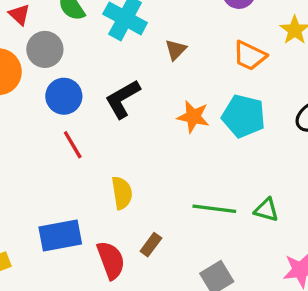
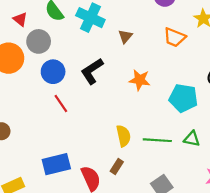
cyan pentagon: (244, 116) -> (183, 98), moved
yellow semicircle: (122, 193) -> (124, 136), moved

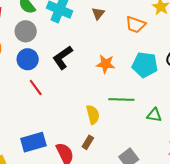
brown triangle: (125, 36) -> (98, 13), moved
gray circle: (39, 41) -> (26, 31), moved
cyan pentagon: (183, 98) -> (145, 65), moved
green line: (157, 140) -> (121, 100), moved

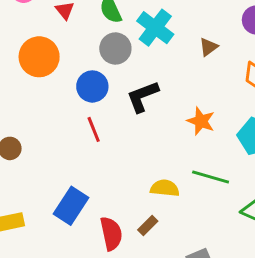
gray circle: (26, 31) -> (115, 48), moved
yellow semicircle: (93, 115) -> (165, 188), turned -84
blue rectangle: (33, 142) -> (71, 206), turned -55

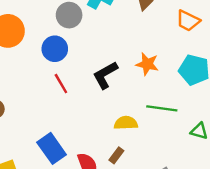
black L-shape: (142, 97) -> (105, 75), moved
blue rectangle: (71, 206) -> (52, 148), turned -60

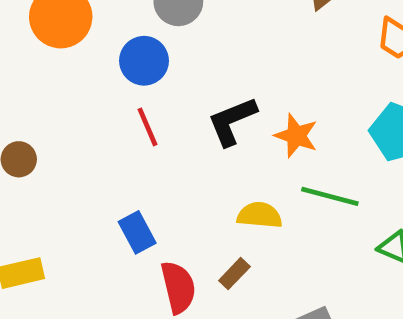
orange star: (147, 64) -> (296, 136), moved
blue rectangle: (52, 148) -> (137, 232), moved, size x0.7

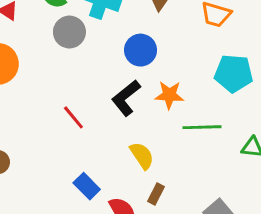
blue circle: (144, 61) -> (140, 50), moved
yellow semicircle: (260, 215) -> (142, 156), moved, turned 68

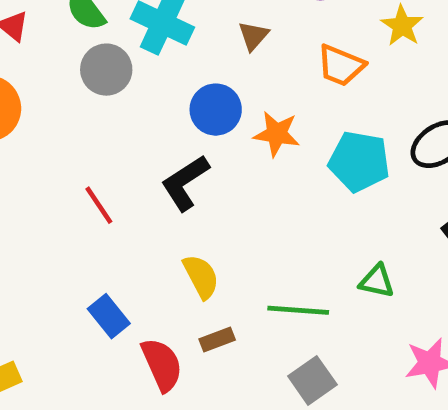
orange star: (169, 95) -> (277, 134), moved
green line: (202, 127) -> (298, 310), moved
brown rectangle: (156, 194) -> (217, 339), turned 36

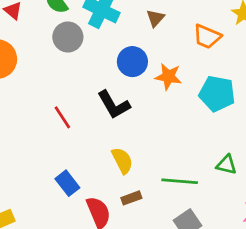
black L-shape: (185, 183) -> (114, 105), turned -88

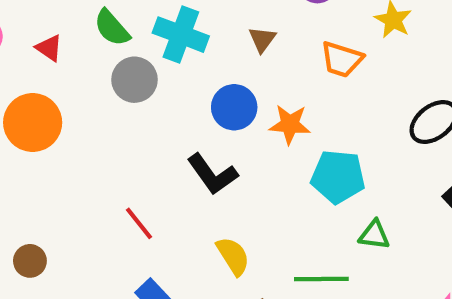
cyan pentagon: (217, 94) -> (338, 177), moved
red line: (62, 117) -> (139, 223), moved
green triangle: (227, 165) -> (374, 235), moved

